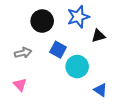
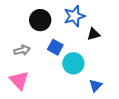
pink triangle: (20, 85) -> (19, 80), size x1.5
blue triangle: (100, 90) -> (96, 85), turned 40

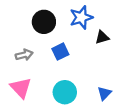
blue square: (55, 47) -> (60, 52), turned 35
cyan circle: (73, 63) -> (65, 92), moved

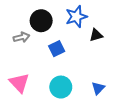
gray arrow: (24, 55) -> (21, 37), moved

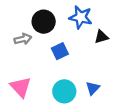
blue star: (76, 17) -> (81, 17), turned 30
blue triangle: (98, 88) -> (93, 88), moved

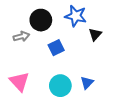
black triangle: (101, 37) -> (95, 34), turned -32

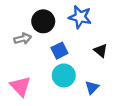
black triangle: (95, 34) -> (101, 51), moved, turned -32
cyan circle: (60, 86) -> (64, 75), moved

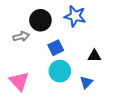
black triangle: (101, 51) -> (94, 56), moved, turned -40

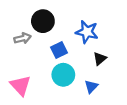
blue star: (75, 16) -> (87, 32), moved
black triangle: (94, 56) -> (100, 59), turned -40

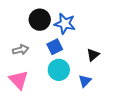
blue star: (87, 32) -> (65, 24), moved
gray arrow: (23, 38) -> (21, 50), moved

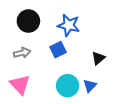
black circle: (40, 20) -> (28, 21), moved
cyan circle: (59, 70) -> (68, 86), moved

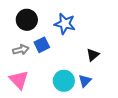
blue square: (58, 50) -> (42, 45), moved

